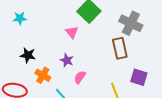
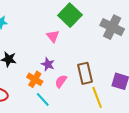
brown rectangle: (120, 48) -> (85, 73), moved
orange cross: (43, 75) -> (35, 79), moved

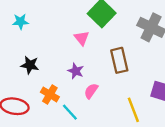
brown rectangle: (85, 73) -> (119, 60), moved
orange cross: (35, 79) -> (50, 94), moved

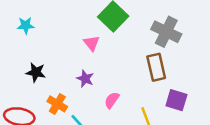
brown rectangle: (119, 60) -> (156, 67), moved
pink semicircle: (91, 91) -> (112, 100), moved

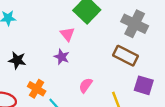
brown rectangle: (156, 67) -> (126, 56), turned -50
purple star: (85, 79) -> (62, 57), moved

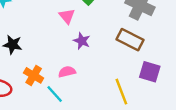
purple star: (62, 57) -> (82, 41), moved
pink semicircle: (86, 85) -> (67, 72), moved, turned 42

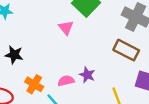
purple star: (82, 41) -> (87, 75), moved

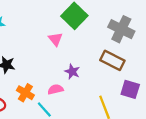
purple star: (87, 75) -> (72, 72), moved

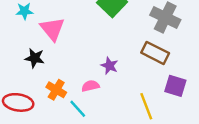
pink triangle: (56, 39) -> (52, 29), moved, size x1.5

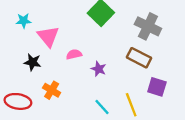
pink semicircle: (90, 86) -> (74, 54), moved
cyan line: (78, 109) -> (102, 107), moved

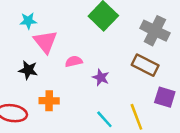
cyan star: (24, 21) -> (28, 21), moved
orange cross: (52, 90) -> (49, 101), turned -30

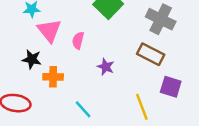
pink semicircle: (74, 61) -> (78, 40), moved, turned -63
orange cross: (49, 101) -> (53, 77), moved
cyan line: (104, 119) -> (83, 109), moved

